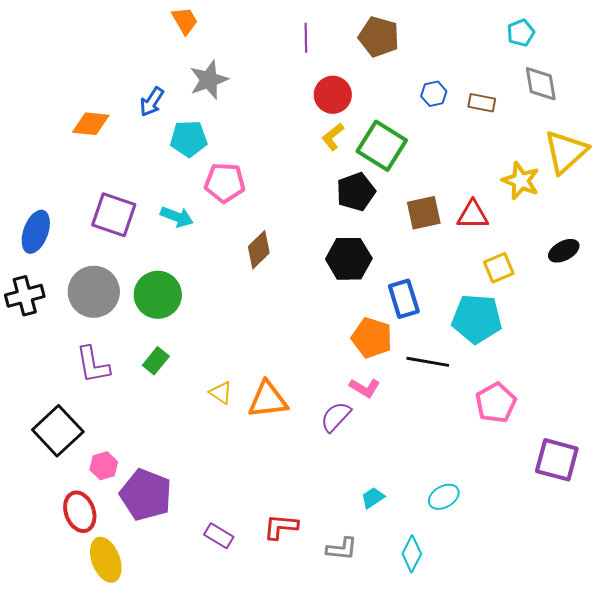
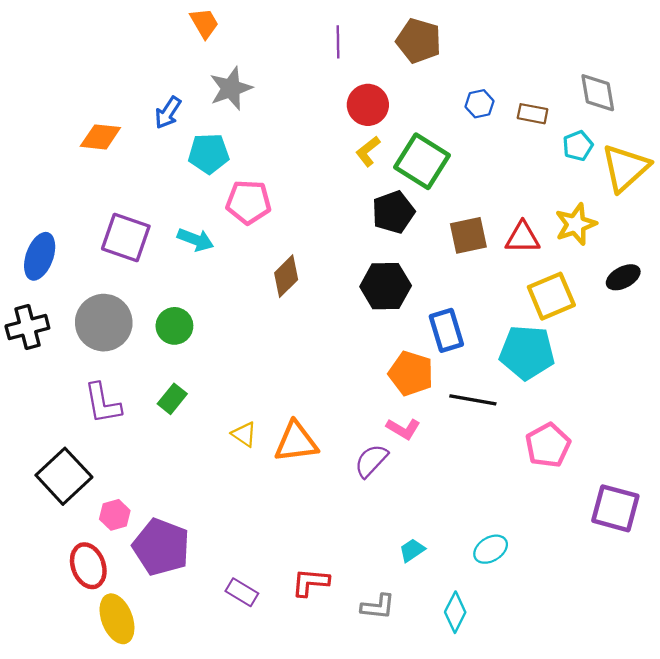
cyan pentagon: (521, 33) -> (578, 146), moved
yellow star: (521, 181) -> (576, 224), moved, turned 30
yellow square: (499, 268) -> (551, 296), size x1.4
green circle: (158, 295) -> (174, 326), size x0.7

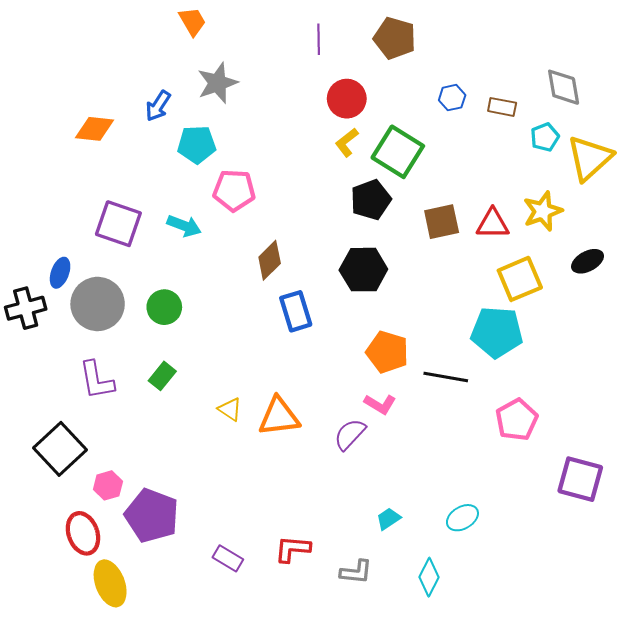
blue ellipse: (40, 256) -> (60, 273), moved, size x0.7
blue rectangle: (446, 330) -> (296, 311), moved

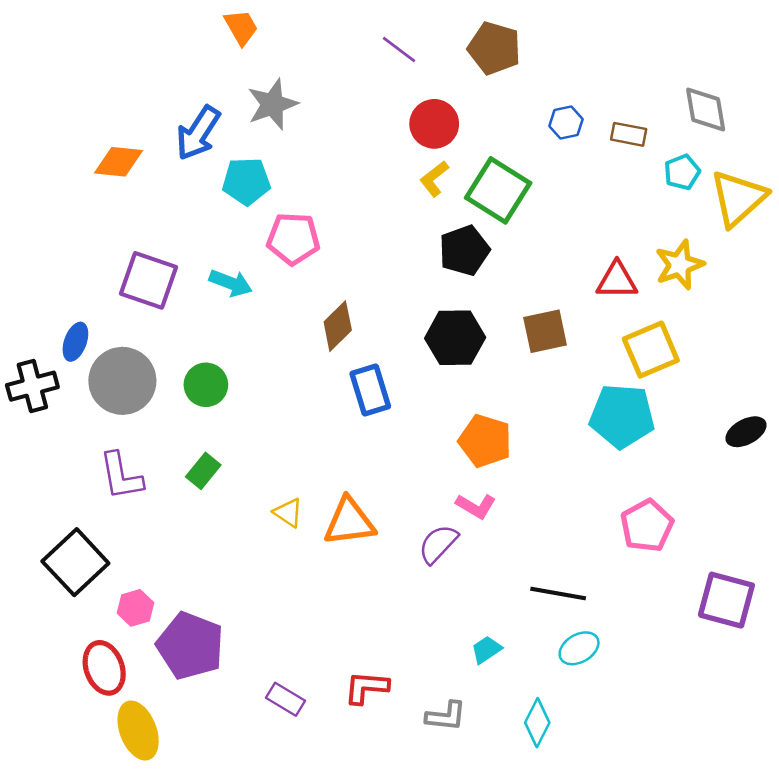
purple line: (319, 39) -> (399, 49), turned -52
blue arrow: (158, 106) -> (198, 133), size x1.4
brown square: (442, 222) -> (545, 331), moved
black ellipse: (588, 261) -> (746, 432), moved
black line: (446, 377) -> (558, 594), moved

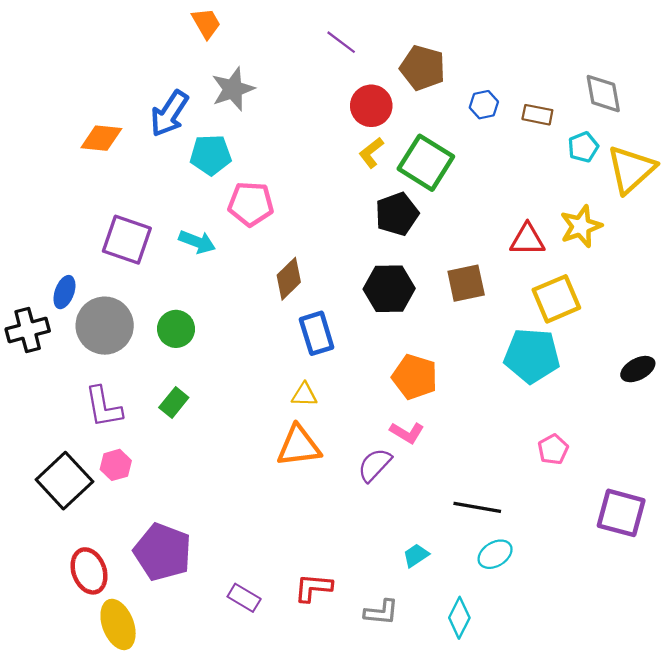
brown pentagon: (494, 48) -> (423, 68), moved
yellow triangle: (288, 513) -> (304, 395), moved, turned -32
pink pentagon: (647, 526) -> (553, 449), size x0.7
pink hexagon: (135, 608) -> (116, 465), moved

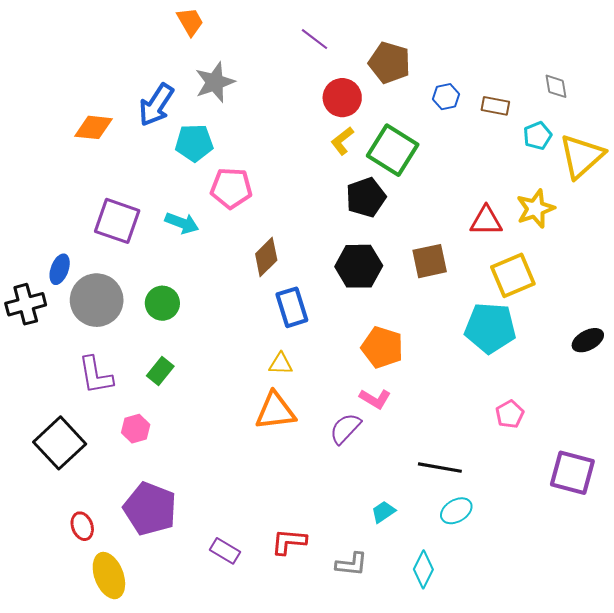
gray diamond: (603, 94) -> (556, 86), size x0.7
pink hexagon: (116, 465) -> (136, 429), moved
red ellipse: (89, 571) -> (82, 526), size x0.7

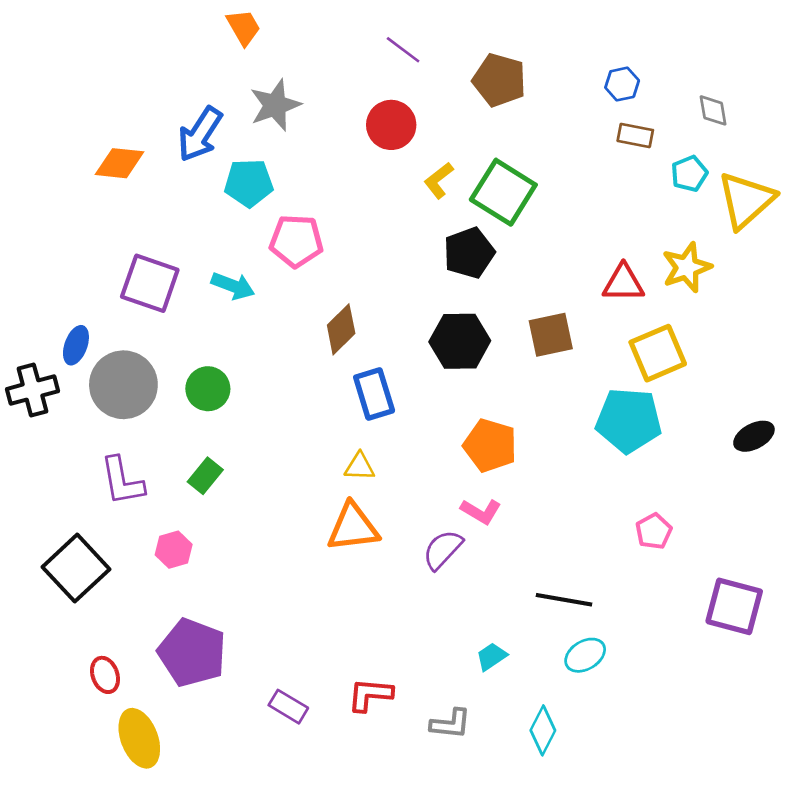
blue hexagon: (446, 97) -> (622, 84), moved
red circle: (342, 98) -> (391, 125), moved

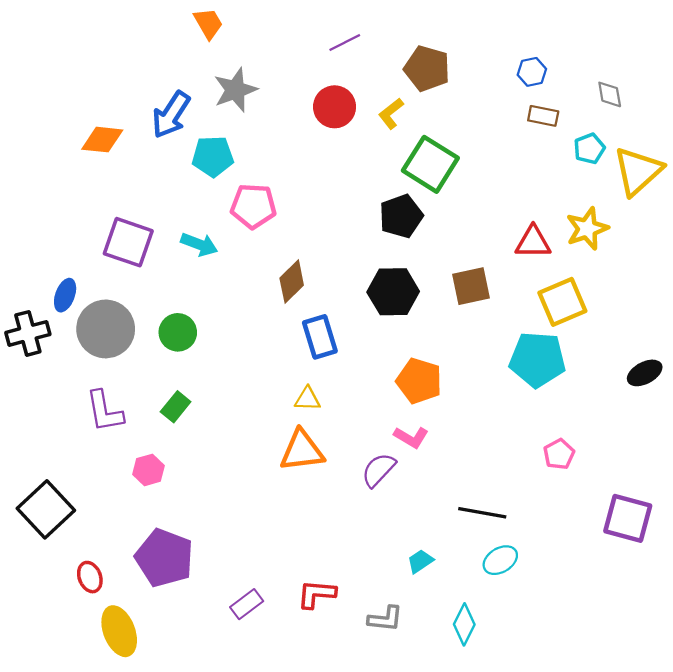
purple line: (403, 50) -> (345, 43), turned -64
yellow L-shape: (439, 180) -> (391, 114), moved
black square: (76, 568) -> (46, 509), moved
purple rectangle: (288, 707) -> (247, 604), turned -68

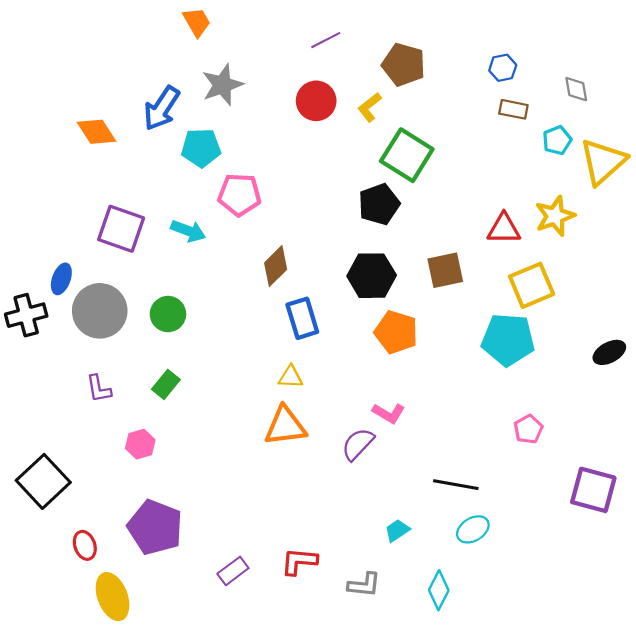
orange diamond: (102, 140) -> (97, 132), turned 51
orange pentagon: (419, 381) -> (396, 332), moved
purple L-shape: (105, 411) -> (99, 389), size x0.7

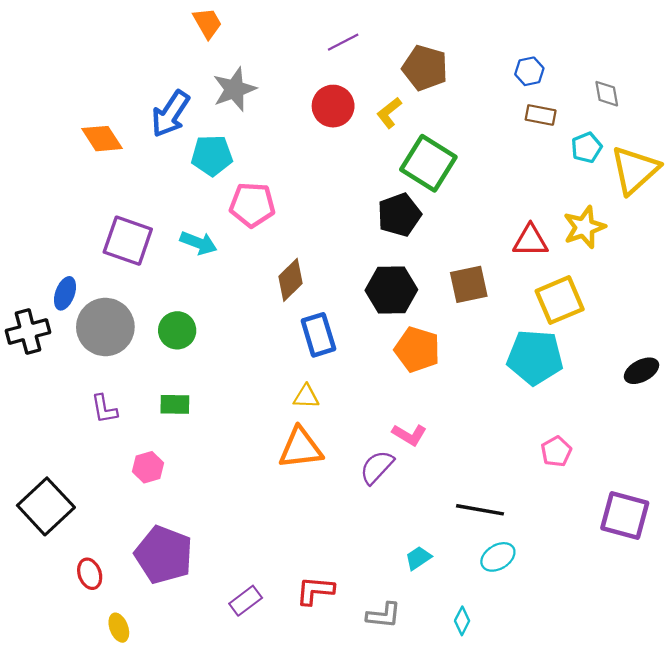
green rectangle: (166, 384) -> (175, 404), turned 52
cyan diamond: (439, 590) -> (462, 621), size x0.7
yellow ellipse: (113, 597) -> (119, 628), size x0.6

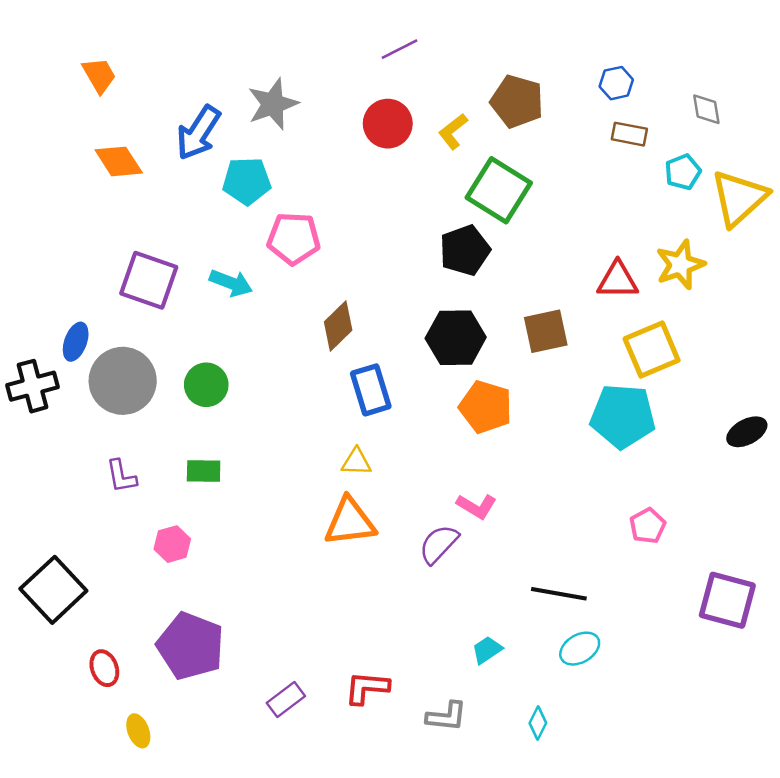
orange trapezoid: (207, 23) -> (99, 75), moved
brown pentagon: (425, 68) -> (517, 101), moved

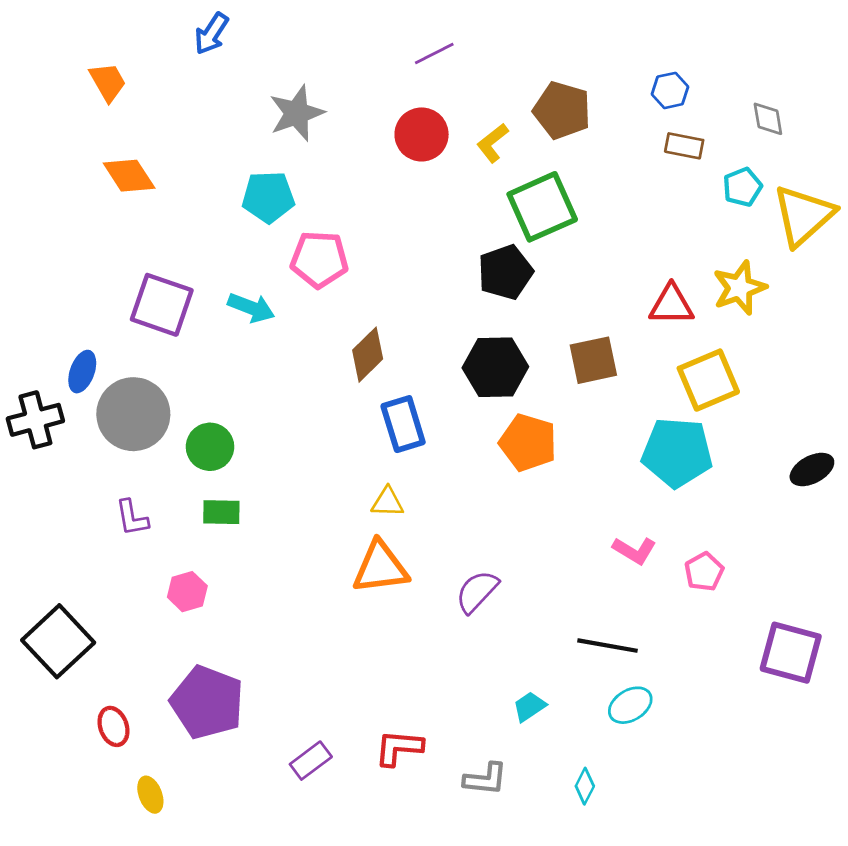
blue arrow: (198, 133) -> (211, 34), moved, size x0.7
green square: (499, 190) -> (542, 207), turned 34
green circle: (206, 385) -> (210, 447), moved
pink L-shape: (477, 506) -> (634, 550), moved

